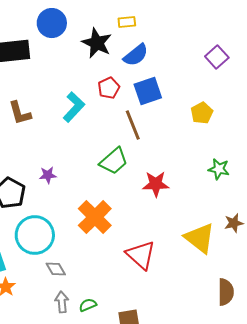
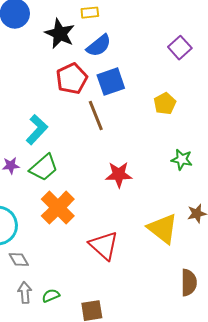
red pentagon: (109, 88) -> (72, 79), size x1.4
cyan L-shape: (74, 107) -> (37, 130), moved
green trapezoid: (114, 161) -> (44, 168), moved

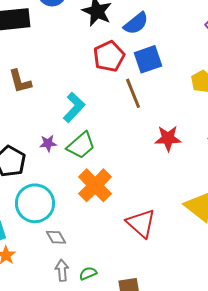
red star: (119, 175) -> (168, 138), moved

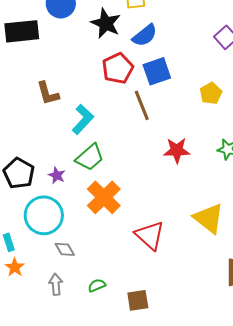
brown L-shape: (20, 81) -> (48, 93), moved
purple star: (48, 143) -> (57, 175), moved, turned 30
gray arrow: (62, 270) -> (56, 284), moved

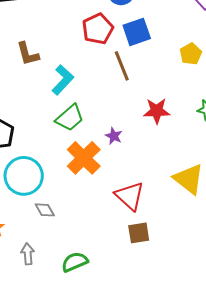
purple star: (57, 175) -> (114, 136), moved
gray arrow: (56, 284) -> (28, 254), moved
green semicircle: (97, 285) -> (75, 262), moved, size x1.5
brown square: (138, 300) -> (139, 233), moved

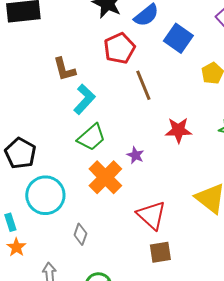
blue square: (137, 32) -> (178, 38), moved, turned -36
brown L-shape: (28, 54) -> (64, 69), moved
gray diamond: (45, 210) -> (80, 234), moved, turned 50

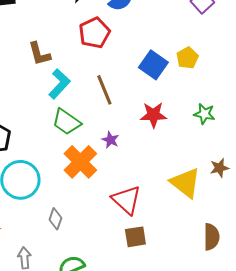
blue square: (178, 38) -> (153, 65), moved
brown line: (143, 85) -> (104, 90), moved
green trapezoid: (91, 137) -> (66, 122), turned 76

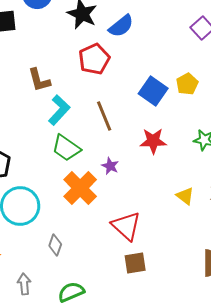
yellow triangle: (185, 183) -> (185, 196), moved, size x0.6

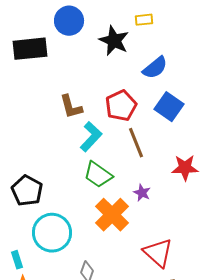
blue semicircle: (121, 26) -> (155, 68), moved
red pentagon: (94, 59) -> (121, 106), moved
blue square: (153, 91) -> (169, 107), moved

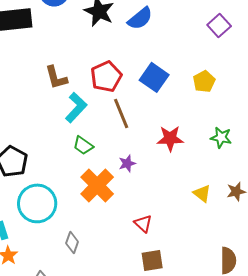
blue semicircle: (155, 68) -> (140, 18), moved
green trapezoid: (98, 175) -> (83, 145), size x0.7
purple star: (142, 193) -> (127, 163), turned 30
red triangle: (158, 253) -> (143, 223), size x0.6

